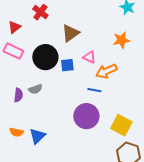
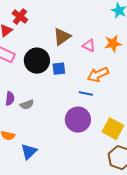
red cross: (40, 12) -> (20, 17), moved
pink triangle: (89, 57) -> (89, 46), moved
gray semicircle: (35, 89) -> (27, 105), moved
blue triangle: (37, 136) -> (29, 152), moved

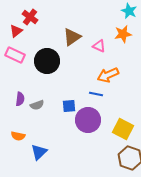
orange star: (113, 44) -> (123, 34), moved
blue square: (59, 69) -> (69, 106), moved

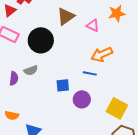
gray semicircle: (37, 105) -> (31, 70), moved
purple circle: (88, 120) -> (82, 99), size x0.7

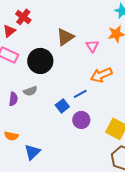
pink triangle: (93, 25) -> (92, 46), turned 32
blue line: (90, 73) -> (80, 94), moved, turned -40
blue square: (63, 85) -> (62, 106), turned -32

